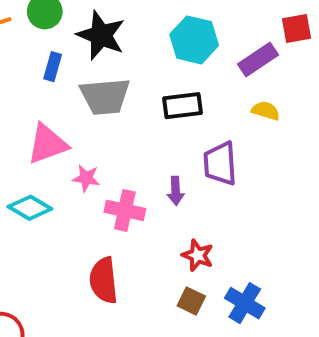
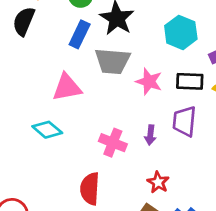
blue rectangle: (53, 67) -> (80, 34), size x1.4
black rectangle: (183, 106) -> (190, 81), moved
pink star: (86, 178) -> (149, 82), moved, size x1.4

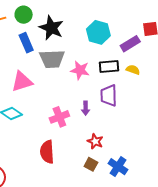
blue rectangle: (80, 34) -> (26, 43), turned -42
pink cross: (113, 143) -> (59, 117), turned -36

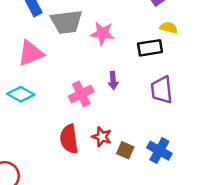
black rectangle: (109, 66) -> (150, 48), moved
purple trapezoid: (109, 95) -> (162, 90), moved
red star: (95, 141) -> (102, 137), moved

